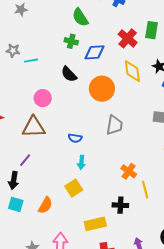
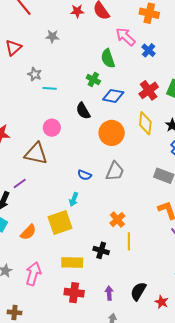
blue semicircle: (75, 138) -> (84, 175), moved
yellow square: (74, 188) -> (60, 222), size x1.4

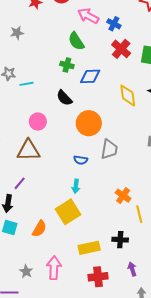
red cross: (149, 90) -> (121, 49), moved
orange circle: (112, 133) -> (89, 123), moved
black cross: (101, 250) -> (120, 240), moved

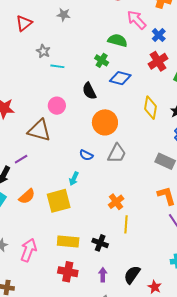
green semicircle: (76, 41) -> (118, 40), turned 120
orange semicircle: (39, 229) -> (27, 196), moved

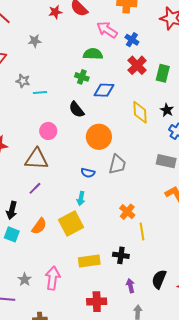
purple line: (21, 159) -> (35, 188), moved
red cross: (68, 272) -> (97, 302), moved

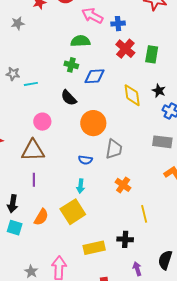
blue cross: (132, 40) -> (118, 24), turned -32
gray star: (35, 41) -> (18, 23), moved
purple line: (35, 188) -> (34, 180), turned -40
orange cross: (127, 212) -> (123, 185), moved

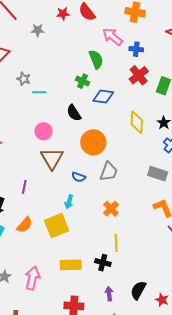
green semicircle: (80, 41) -> (96, 59), turned 60
brown triangle: (33, 150) -> (52, 158), moved, turned 50
yellow line: (144, 214) -> (116, 243), moved

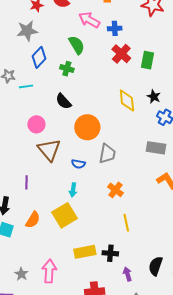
gray star: (38, 30) -> (27, 31), moved, size x1.5
blue diamond: (103, 97) -> (39, 57), moved, turned -45
black cross: (103, 263) -> (110, 253), moved

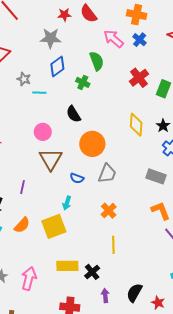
blue cross: (115, 28) -> (140, 40), moved, turned 32
black cross: (110, 253) -> (92, 272), turned 35

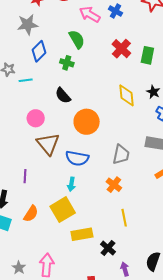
gray trapezoid: (107, 174) -> (121, 155), moved
blue semicircle: (77, 178) -> (77, 158), size x1.6
yellow rectangle: (67, 266) -> (82, 234), moved

